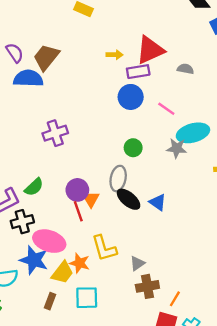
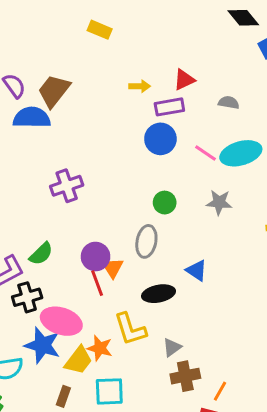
red triangle: (150, 50) -> (184, 80), size x0.6
cyan ellipse: (193, 133) -> (241, 153), moved
black ellipse: (129, 199) -> (159, 294), moved, turned -50

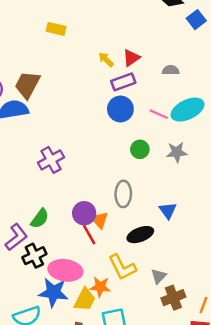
yellow arrow: (140, 86) -> (106, 60), moved, turned -126
green circle: (165, 203) -> (140, 149), moved
blue triangle: (197, 270) -> (168, 211), turned 30

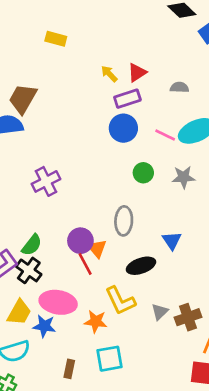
black cross: (34, 256) -> (29, 270), moved, turned -30
blue star: (53, 292) -> (44, 326), size x0.7
brown cross: (173, 298) -> (188, 317), moved
yellow trapezoid: (85, 300) -> (19, 312), moved

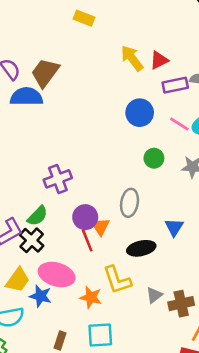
yellow arrow: (109, 74) -> (132, 58), size x1.5
purple rectangle: (127, 99) -> (175, 85), moved
purple cross: (46, 181) -> (58, 179), moved

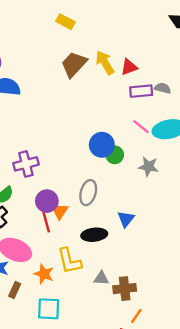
brown trapezoid: (45, 73) -> (74, 64), moved
blue circle: (140, 113) -> (102, 145), moved
gray triangle: (154, 295) -> (101, 278), turned 35
brown rectangle: (60, 340) -> (15, 290), moved

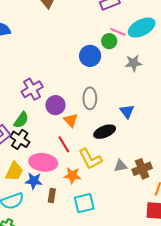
green circle: (115, 155) -> (109, 41), moved
purple circle: (47, 201) -> (55, 105), moved
red line: (46, 222) -> (64, 144), moved

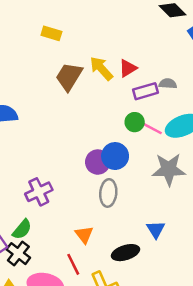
green circle: (109, 41) -> (135, 122), moved
gray star: (133, 63) -> (169, 169), size x1.5
gray ellipse: (90, 98) -> (108, 193), moved
purple circle: (55, 105) -> (98, 162), moved

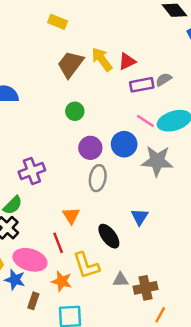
gray semicircle: (168, 84) -> (164, 80), turned -42
green circle: (135, 122) -> (75, 111), moved
blue circle: (115, 156) -> (124, 144), moved
black ellipse: (125, 253) -> (109, 236), turned 65

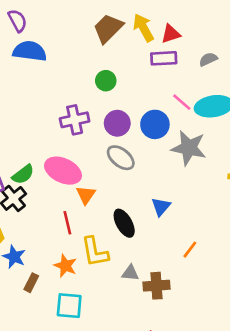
purple rectangle: (142, 85) -> (164, 58), moved
purple cross: (32, 171) -> (75, 120), moved
gray ellipse: (98, 178) -> (121, 158), turned -70
pink ellipse: (30, 260) -> (63, 171), moved
orange line: (160, 315) -> (190, 250), moved

